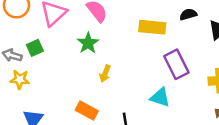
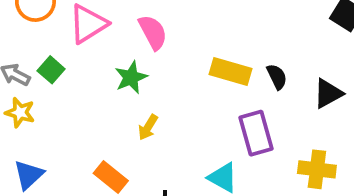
black semicircle: (188, 14) -> (277, 77), moved, turned 70
green square: (35, 48) -> (51, 70), turned -35

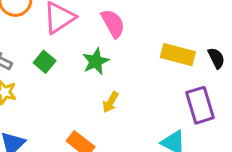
green square: (51, 70) -> (45, 62), moved

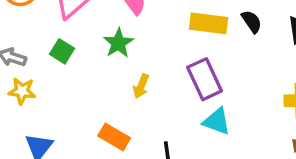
purple rectangle: (200, 105) -> (205, 79), moved

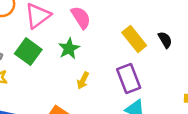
yellow rectangle: (209, 23) -> (134, 39), turned 40
green square: (62, 51) -> (28, 52), size x1.5

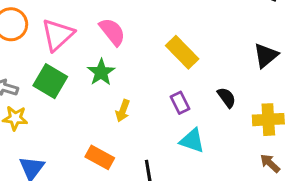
black semicircle: (165, 40) -> (227, 98), moved
purple rectangle: (129, 79) -> (180, 103), size x0.6

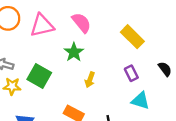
pink triangle: (58, 35) -> (42, 25), turned 30
green square: (50, 81) -> (39, 76), moved

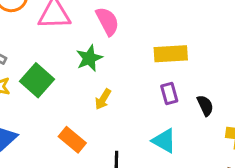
yellow rectangle: (132, 37) -> (171, 54), turned -60
purple rectangle: (131, 73) -> (169, 94), moved

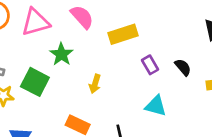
yellow rectangle: (171, 54) -> (123, 34), moved
green star: (89, 58) -> (61, 54), moved

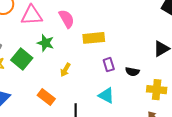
green star: (61, 54) -> (45, 43), turned -30
black semicircle: (183, 67) -> (132, 72), turned 128

